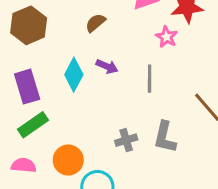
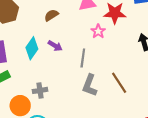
gray L-shape: (165, 137) -> (90, 85), moved
gray cross: (126, 140) -> (40, 90), moved

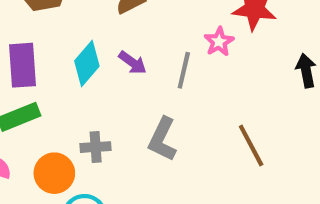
gray line: (83, 58) -> (184, 70), moved
gray L-shape: (90, 85) -> (162, 139), moved

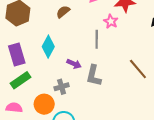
purple arrow: (133, 63) -> (74, 64), moved

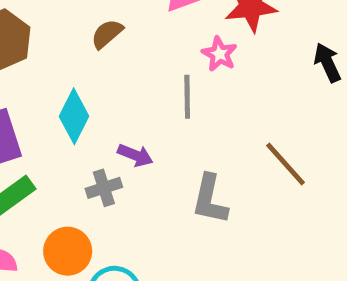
gray L-shape: (94, 76) -> (210, 199), moved
gray cross: (62, 87) -> (104, 188), moved

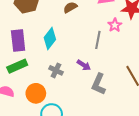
purple arrow: (135, 155) -> (84, 65), moved
gray cross: (104, 188) -> (56, 70), turned 32

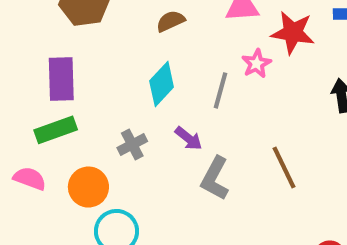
cyan diamond: (50, 38) -> (162, 84), moved
gray cross: (56, 70) -> (132, 145), turned 32

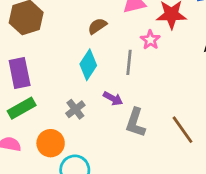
brown semicircle: (171, 21) -> (97, 26), moved
brown line: (284, 167) -> (183, 130), moved

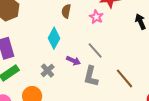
brown semicircle: (97, 26) -> (66, 11), moved, turned -40
gray line: (129, 62) -> (95, 50), moved, turned -42

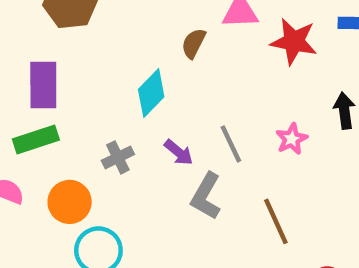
pink star: (96, 17) -> (292, 139), moved

